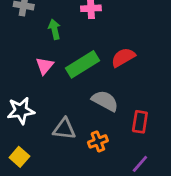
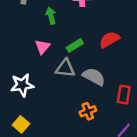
green rectangle: (83, 64) -> (75, 46), size x0.6
gray triangle: (64, 129) -> (65, 68), moved

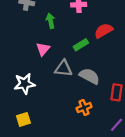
red semicircle: (109, 40) -> (104, 31), moved
green rectangle: (75, 46) -> (81, 45), moved
yellow square: (21, 124) -> (23, 119), turned 32

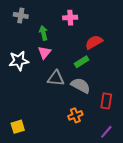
green rectangle: (81, 45) -> (82, 62), moved
pink triangle: (43, 49) -> (44, 53), moved
white star: (25, 84) -> (19, 61), moved

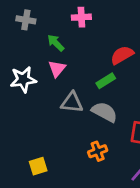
pink cross: (70, 18) -> (81, 17), moved
green arrow: (43, 33) -> (56, 43), turned -32
yellow square: (18, 127) -> (38, 166), moved

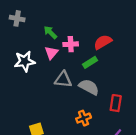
pink cross: (81, 17) -> (71, 44), moved
gray cross: (26, 20) -> (17, 18), moved

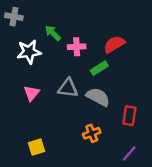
pink triangle: (51, 53) -> (32, 93), moved
white star: (25, 61) -> (29, 52), moved

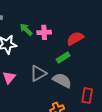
pink cross: (77, 47) -> (44, 32), moved
gray triangle: (68, 88) -> (38, 73), turned -36

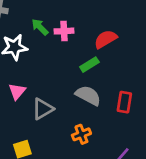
gray triangle: (38, 73) -> (43, 109), moved
red rectangle: (87, 95) -> (124, 102), moved

